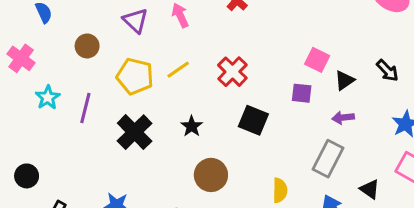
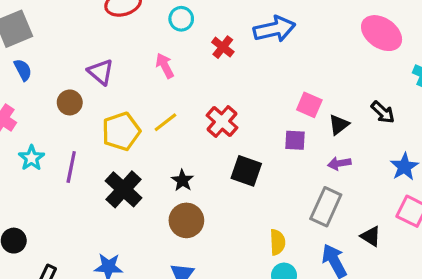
purple triangle: (135, 20) -> (101, 72), moved
yellow pentagon: (135, 76) -> (121, 131), turned -30
brown circle: (211, 175) -> (186, 220), moved

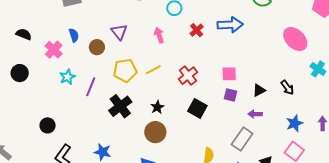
blue semicircle: (23, 70) -> (74, 35), moved
pink square: (309, 105) -> (229, 74), moved, turned -35

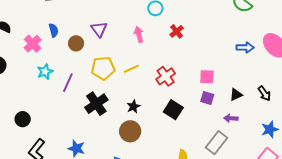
blue arrow: (230, 25) -> (245, 47), moved, size x0.7

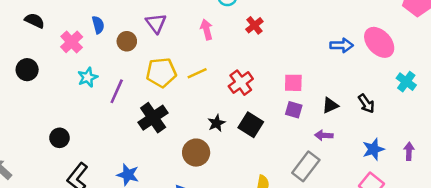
black star: (133, 106) -> (216, 123), moved

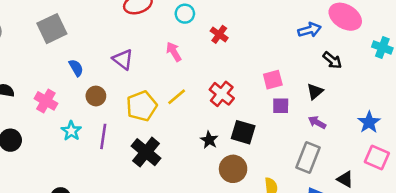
blue semicircle: (98, 25) -> (76, 68), moved
brown circle: (127, 41) -> (96, 96), moved
black arrow: (366, 104) -> (332, 60), moved
purple arrow: (324, 135) -> (317, 122), turned 42
brown circle: (196, 153) -> (233, 169), moved

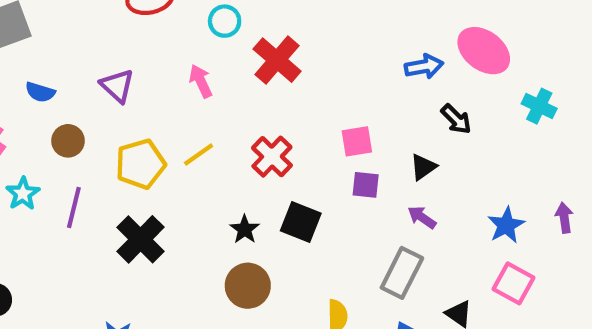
red cross: (219, 34) -> (277, 60), size x1.6
blue semicircle: (76, 68) -> (40, 92), turned 132
brown circle: (233, 169) -> (248, 286), moved

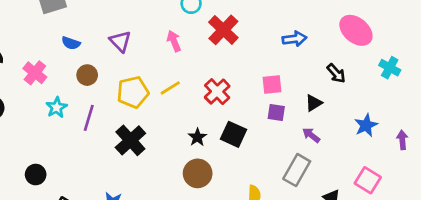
blue arrow: (424, 66) -> (294, 39), moved
blue star: (506, 225) -> (366, 125), moved

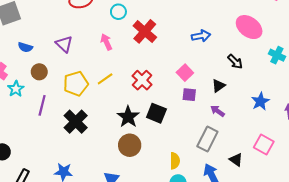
pink square: (272, 84) -> (185, 73), turned -35
cyan star: (57, 107) -> (16, 89), moved
black star: (197, 137) -> (128, 117), size x1.5

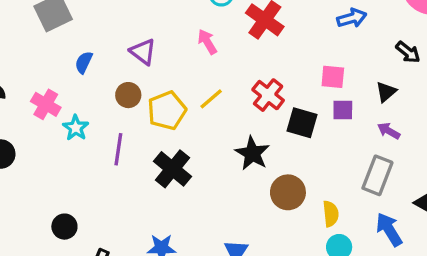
blue semicircle: (25, 47) -> (84, 62), turned 104
brown circle: (39, 72) -> (128, 95), moved
pink square: (185, 73) -> (333, 77), turned -35
black square: (156, 113) -> (302, 123), moved
brown circle: (130, 145) -> (288, 192), moved

